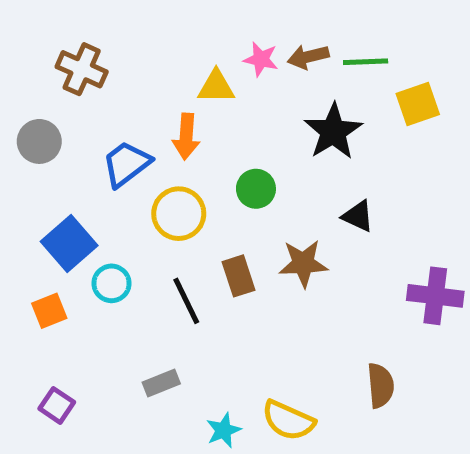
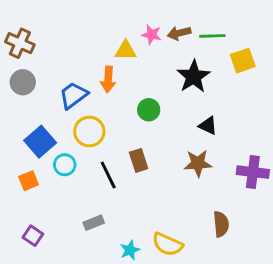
brown cross: (82, 69) -> (20, 43), moved
yellow circle: (179, 214) -> (89, 131), moved
brown star: (303, 263) -> (198, 163), moved

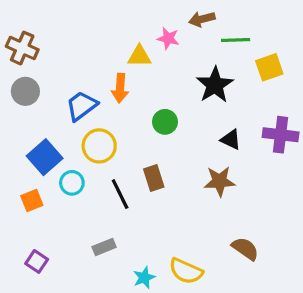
brown arrow: (179, 33) -> (202, 19), moved
purple cross: (253, 172) -> (281, 135), moved
brown semicircle: (221, 224) -> (245, 249), turned -50

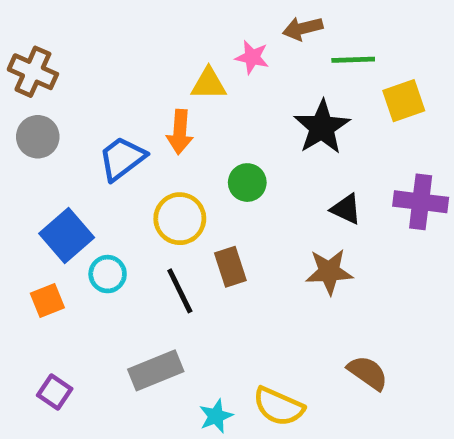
yellow circle: (99, 146) -> (180, 219), moved
gray rectangle: (104, 247) -> (156, 370), size x1.5

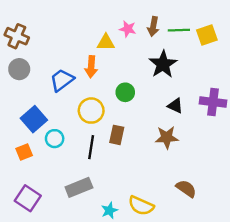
brown arrow: (303, 28) -> (153, 26), moved, turned -66
yellow square: (404, 101) -> (207, 35), moved
brown rectangle: (230, 267) -> (117, 135), turned 30
black line: (180, 291) -> (91, 147), turned 35
purple square: (55, 392) -> (28, 198), size x1.5

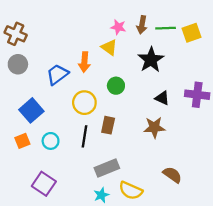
yellow triangle: (106, 42) -> (109, 47), moved, turned 36
cyan circle: (55, 139) -> (51, 141), moved
gray rectangle: (79, 187) -> (107, 168), moved
purple square: (28, 198) -> (44, 184), moved

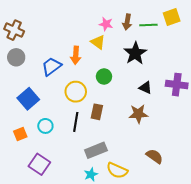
yellow square: (192, 33) -> (172, 17), moved
orange square: (22, 141) -> (20, 134), moved

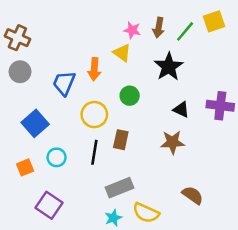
green line: (148, 25) -> (185, 31), turned -48
blue trapezoid: (51, 66) -> (64, 83), turned -30

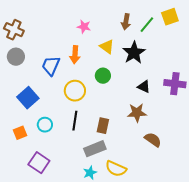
pink star: (132, 30) -> (84, 27), moved
yellow triangle: (122, 53) -> (107, 47), moved
brown rectangle: (121, 140) -> (103, 126), moved
brown semicircle: (193, 195) -> (153, 140), moved

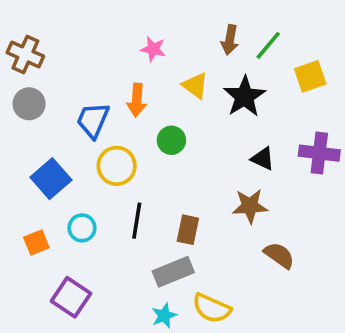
yellow square: (170, 17) -> (310, 76), moved
green circle: (103, 76) -> (171, 140), moved
yellow circle: (75, 91) -> (117, 166), moved

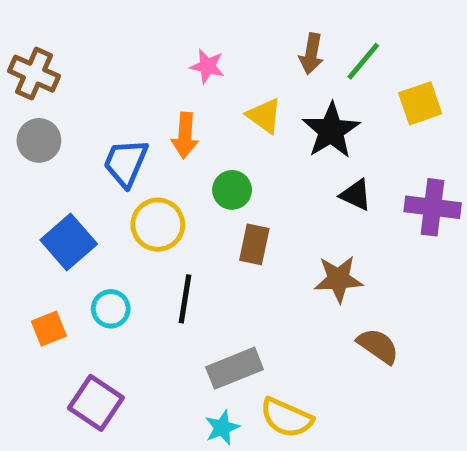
black triangle: (263, 159) -> (356, 195), moved
brown rectangle: (188, 230) -> (254, 244), moved

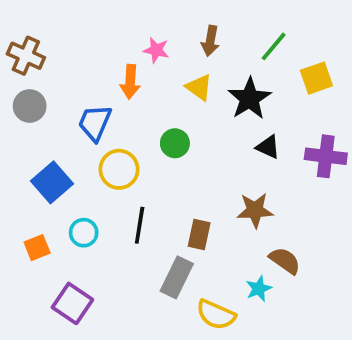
brown arrow: (311, 54) -> (210, 41), moved
orange arrow: (185, 135) -> (130, 82), moved
brown rectangle: (254, 244) -> (199, 235), moved
gray rectangle: (235, 368) -> (177, 277), turned -42
cyan star: (222, 428) -> (259, 289), moved

